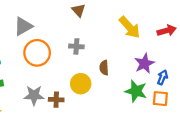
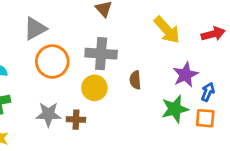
gray cross: (76, 46) -> (101, 54), size x1.6
yellow circle: (81, 84) -> (94, 88), moved
green star: (136, 91) -> (175, 109), turned -30

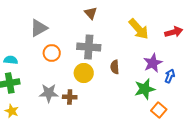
orange circle: (52, 62) -> (52, 53), size x0.7
orange square: (205, 118) -> (159, 110), moved, turned 35

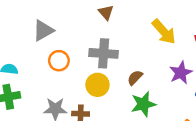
brown semicircle: (115, 67) -> (135, 78), turned 48
green star: (145, 89) -> (143, 104), moved

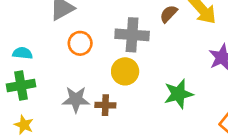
brown semicircle: (135, 78) -> (169, 14), moved

